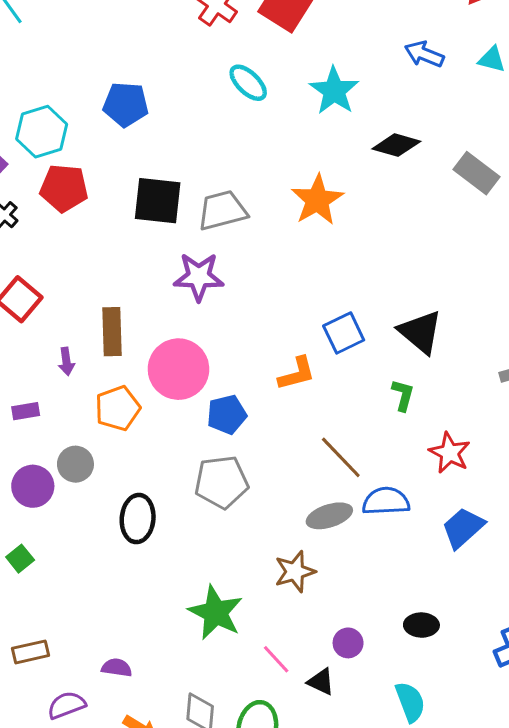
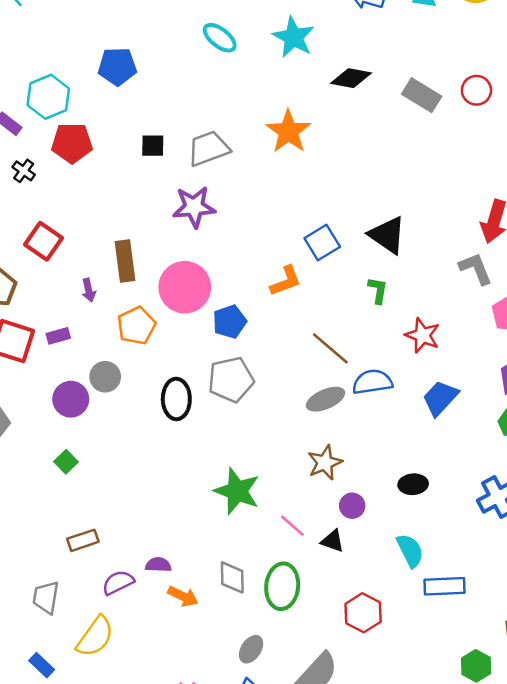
black square: (158, 201) -> (153, 146), size x0.6
black ellipse: (138, 519) -> (176, 399), moved
brown star: (295, 572) -> (325, 463), moved
purple semicircle: (117, 668) -> (158, 565), moved

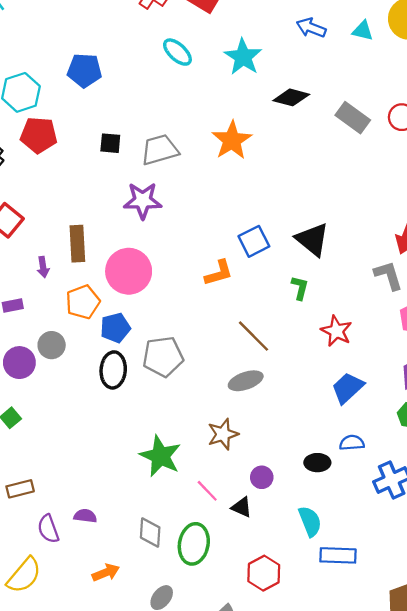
blue pentagon: (230, 322) -> (115, 328), moved
blue semicircle: (372, 382) -> (352, 443), moved, size x0.7
brown star: (325, 463) -> (223, 434), moved
purple semicircle: (118, 583) -> (48, 529), turned -88
orange arrow: (183, 596) -> (106, 573), moved, turned -52

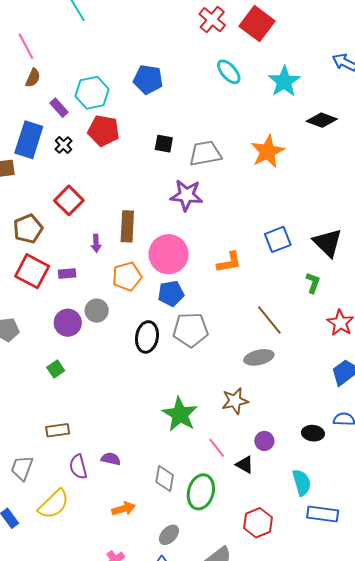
orange L-shape: (219, 273) -> (229, 262), moved
blue pentagon: (115, 328) -> (171, 293), moved

